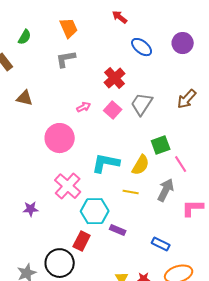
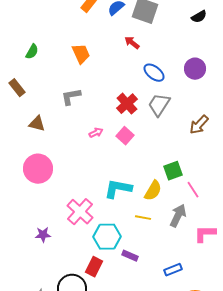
green semicircle: (25, 37) -> (32, 52), moved
gray L-shape: (66, 59) -> (71, 97), moved
gray trapezoid: (142, 104) -> (159, 105), moved
pink circle: (60, 138) -> (38, 169), moved
blue rectangle: (161, 244) -> (173, 270), turned -48

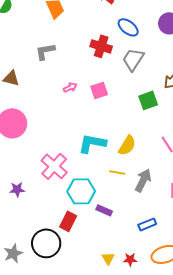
red cross: (127, 104) -> (101, 46), moved, turned -30
pink square: (125, 136) -> (99, 90), turned 30
green square: (173, 171) -> (148, 100), moved
gray arrow: (178, 216) -> (143, 180), moved

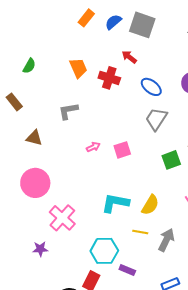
red cross: (101, 46) -> (109, 78), moved
pink cross: (54, 166) -> (62, 218), moved

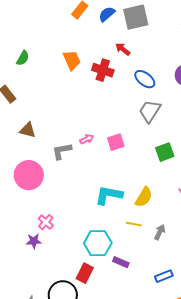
gray square: (142, 25) -> (136, 17), turned -32
gray L-shape: (68, 111) -> (62, 151), moved
pink cross: (62, 218) -> (46, 222), moved, size x0.6
gray arrow: (166, 240) -> (160, 232), size x0.7

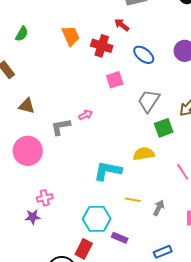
gray trapezoid: (150, 111) -> (149, 101), moved
pink square: (116, 142) -> (115, 80), moved
yellow semicircle: (144, 197) -> (144, 154), moved, turned -130
pink cross: (46, 222) -> (45, 198), turned 35

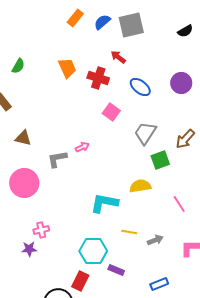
pink square: (115, 80) -> (111, 112), turned -36
gray arrow: (159, 208) -> (155, 240), turned 42

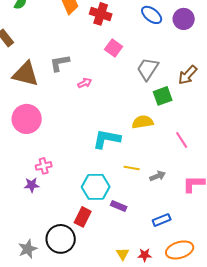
blue ellipse: (140, 87) -> (152, 15), moved
brown triangle: (23, 138) -> (26, 74), size x1.6
gray L-shape: (57, 159) -> (60, 63), moved

